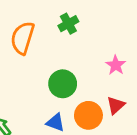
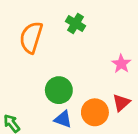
green cross: (68, 24) -> (75, 24), turned -30
green circle: (63, 84) -> (59, 90), moved

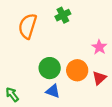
green cross: (75, 24) -> (63, 15), turned 32
orange circle: (95, 112) -> (77, 70), moved

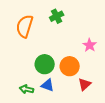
red triangle: (99, 78) -> (85, 84), moved
green arrow: (12, 95) -> (27, 89), moved, turned -40

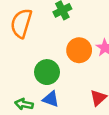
orange circle: (70, 66) -> (79, 50), moved

